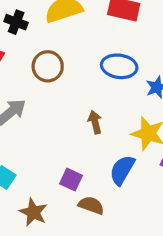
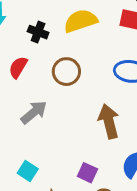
brown arrow: (95, 122) -> (109, 121), size x1.6

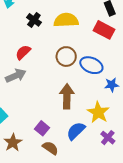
red semicircle: (18, 67) -> (23, 52), moved
brown circle: (66, 72) -> (66, 57), moved

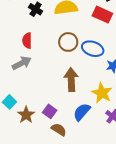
red semicircle: (23, 52) -> (27, 41), turned -42
brown star: (13, 143) -> (26, 115), moved

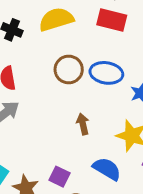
brown arrow: (71, 80) -> (83, 124), size x0.6
blue semicircle: (82, 112) -> (107, 169), turned 90

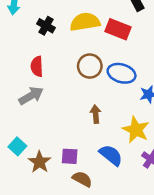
red rectangle: (112, 20) -> (118, 29), moved
purple square: (59, 177) -> (70, 156), turned -30

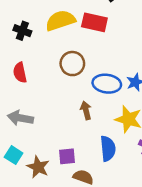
blue ellipse: (122, 73) -> (107, 84), moved
gray arrow: (31, 96) -> (20, 118), moved, turned -130
blue semicircle: (111, 155) -> (108, 149), turned 55

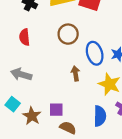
blue ellipse: (107, 84) -> (95, 53), turned 60
blue semicircle: (108, 149) -> (100, 116), moved

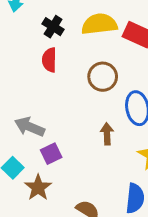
red semicircle: (24, 37) -> (49, 60), moved
purple square: (56, 110) -> (51, 154), moved, turned -32

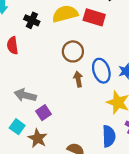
red semicircle: (49, 60) -> (13, 45), moved
brown arrow: (107, 134) -> (78, 79), moved

